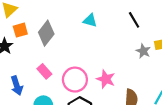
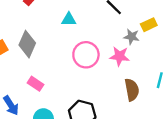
pink star: (106, 79) -> (120, 56), moved
pink circle: (75, 80) -> (86, 55), moved

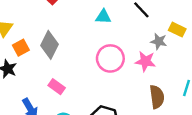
cyan triangle: (69, 19) -> (103, 17), moved
yellow rectangle: (149, 25) -> (177, 30), turned 49

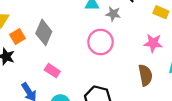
gray star: (159, 41) -> (113, 14), moved
pink star: (145, 61) -> (153, 43), moved

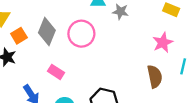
pink circle: (101, 42) -> (81, 34), moved
pink star: (153, 43) -> (163, 43), turned -30

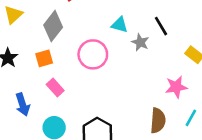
gray diamond: (47, 31) -> (53, 26), moved
orange square: (19, 36) -> (44, 58), moved

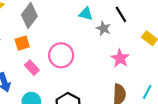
pink circle: (93, 54) -> (61, 55), moved
pink star: (176, 87) -> (120, 58), moved, turned -30

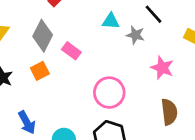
pink circle: (61, 55) -> (109, 93), moved
pink rectangle: (32, 68) -> (71, 51), moved

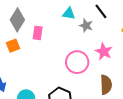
pink rectangle: (71, 51) -> (38, 33), turned 56
pink circle: (109, 93) -> (77, 62), moved

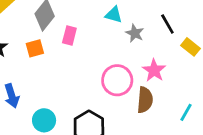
black line: (101, 11) -> (167, 24), moved
brown semicircle: (106, 85) -> (145, 100), moved

